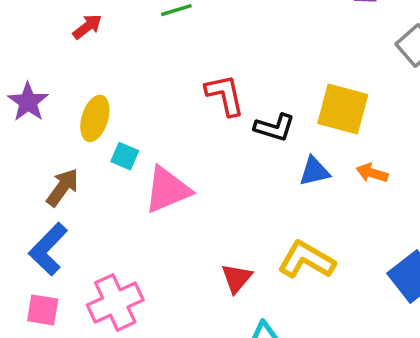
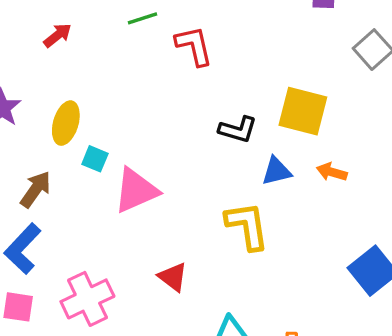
red L-shape: (225, 95) -> (194, 46), moved
yellow L-shape: (306, 260) -> (247, 226), moved, turned 52
red triangle: (237, 278) -> (173, 277), moved, turned -32

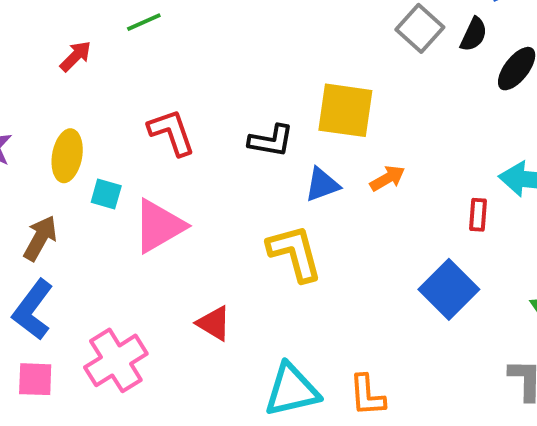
red arrow: (57, 35) -> (76, 56), moved
red L-shape: (194, 46) -> (171, 132), moved
orange arrow: (332, 172) -> (387, 178), turned 140

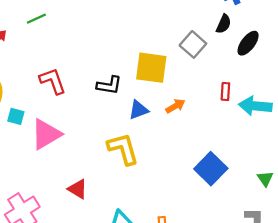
gray square: (420, 28) -> (193, 44), moved
red rectangle: (478, 215) -> (225, 91), moved

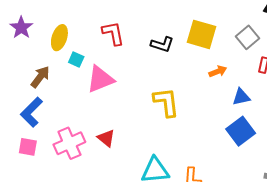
gray square: (193, 44) -> (247, 37), moved
blue triangle: (138, 110) -> (241, 97), moved
red triangle: (78, 189) -> (106, 138), moved

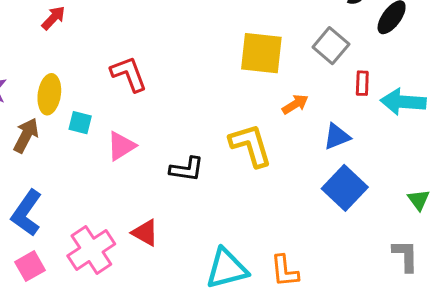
black L-shape: (162, 44) -> (187, 169), moved
brown arrow: (40, 77) -> (26, 135), moved
pink triangle: (100, 79) -> (121, 146), size x0.7
yellow L-shape: (166, 102) -> (251, 145), moved
pink square: (28, 147) -> (30, 266), turned -30

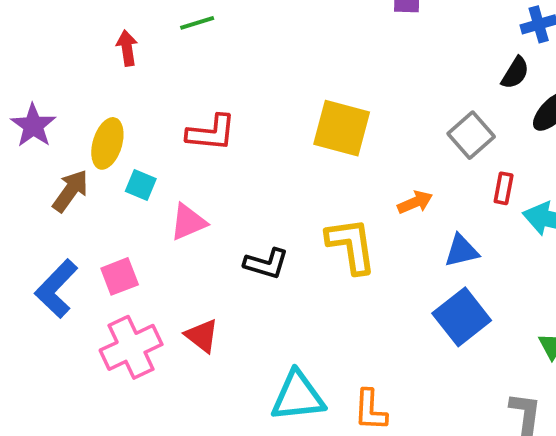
red arrow: (54, 18) -> (127, 48), turned -60
yellow square: (261, 53) -> (342, 128), moved
red L-shape: (129, 74) -> (211, 133), turned 108
pink square: (30, 266) -> (120, 276), moved

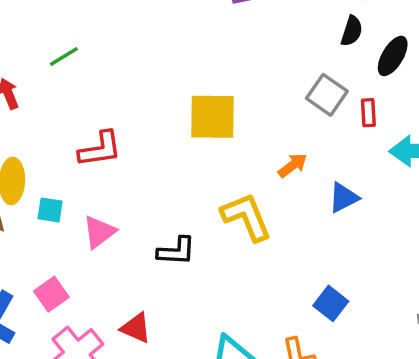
red rectangle: (504, 188) -> (368, 113), moved
blue square: (462, 317) -> (331, 303), moved, size x0.7

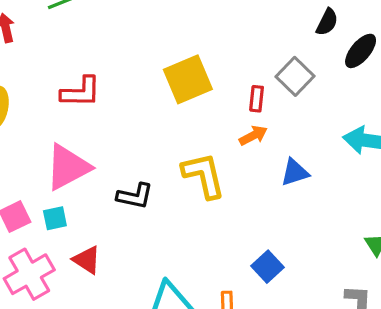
red rectangle: (368, 113) -> (257, 99), moved
yellow square: (213, 117) -> (188, 79), turned -33
cyan square: (50, 210) -> (55, 218), moved, turned -30
pink triangle: (99, 232) -> (68, 167), size x1.5

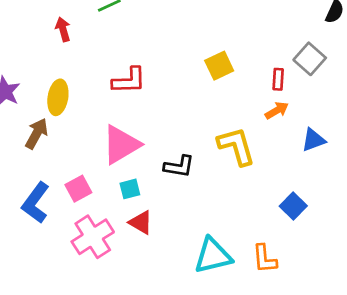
yellow square: (188, 79) -> (219, 66), size x0.7
cyan square: (55, 218) -> (130, 189), moved
blue square: (267, 267) -> (293, 206), moved

